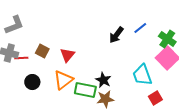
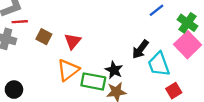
black arrow: (116, 35) -> (140, 49), moved
red line: (21, 58) -> (20, 22), moved
black circle: (32, 82) -> (14, 90), moved

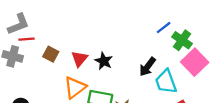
green cross: (188, 23) -> (182, 40), moved
black star: (114, 70) -> (104, 61), moved

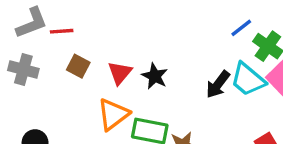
red line: (27, 39) -> (62, 31), moved
cyan trapezoid: (166, 82) -> (248, 79), moved, turned -30

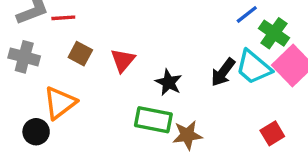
black star: (155, 76) -> (169, 82), moved
orange triangle: (113, 114) -> (60, 103), moved

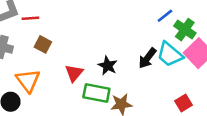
red triangle: (123, 60) -> (74, 73), moved
orange triangle: (60, 103) -> (28, 81), turned -30

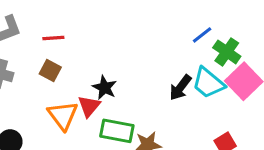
red line: (30, 18) -> (53, 38), moved
black star: (108, 66) -> (104, 88), moved
orange triangle: (28, 81) -> (63, 115), moved

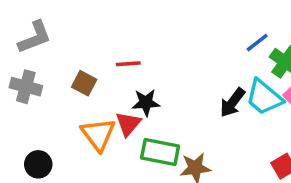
red line: (53, 38) -> (128, 64), moved
black star: (104, 88) -> (146, 103), turned -30

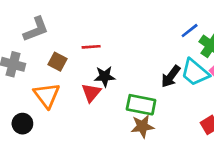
gray L-shape: (35, 37) -> (36, 29), moved
orange triangle: (98, 134) -> (47, 95), moved
green rectangle: (160, 152) -> (141, 105), moved

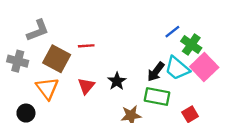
brown square: (57, 62) -> (57, 59), size x1.6
black star: (105, 76) -> (117, 81), moved, turned -30
green rectangle: (141, 105) -> (157, 97), moved

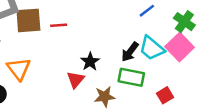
green cross: (191, 45) -> (184, 22), moved
brown square: (57, 59) -> (28, 20), moved, turned -32
red triangle: (86, 86) -> (76, 80), moved

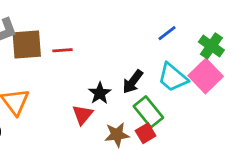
black arrow: (130, 52) -> (133, 82), moved
green rectangle: (131, 77) -> (148, 112), turned 40
red square: (165, 95) -> (146, 133), moved

